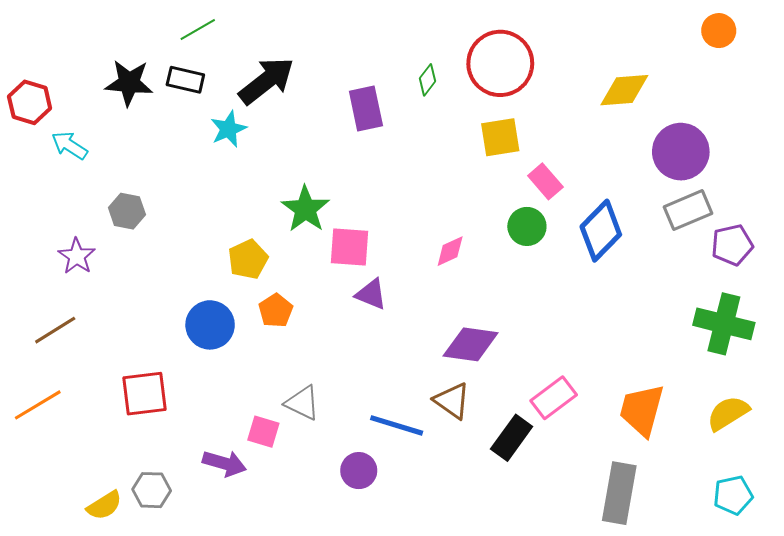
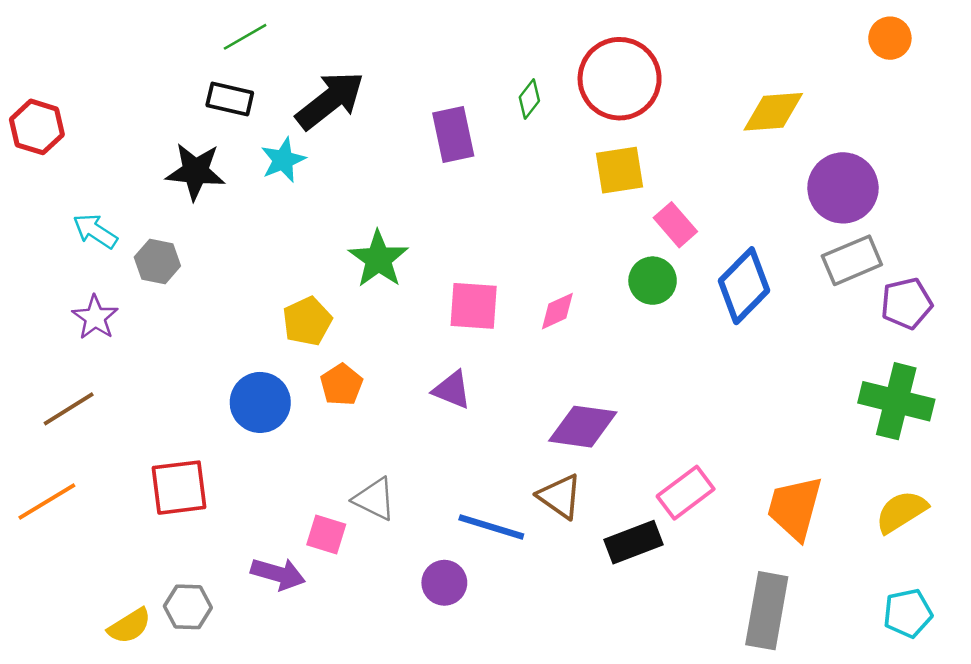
black star: (129, 83) -> (195, 171), moved
cyan arrow: (70, 145) -> (95, 231), moved
pink square: (350, 247) -> (474, 306), moved
purple triangle: (371, 294) -> (452, 390), moved
black rectangle: (512, 438) -> (634, 542), turned 33

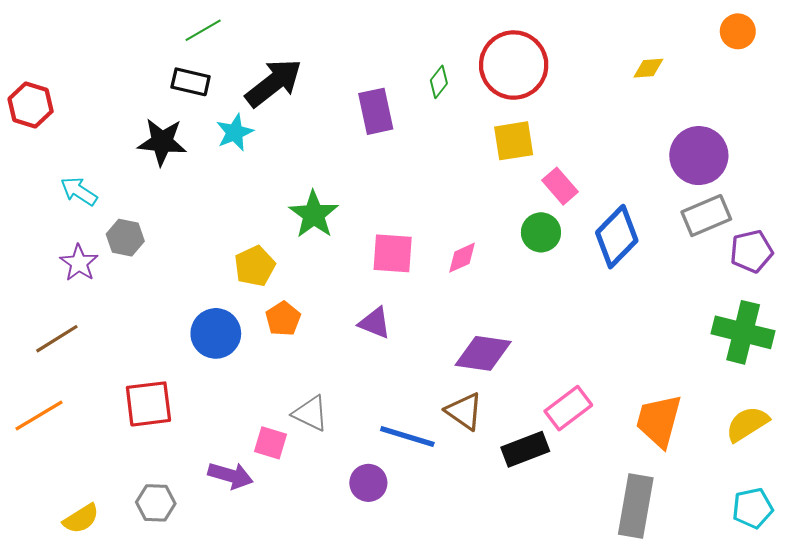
yellow diamond: (773, 112) -> (648, 68), moved, size x0.6
gray hexagon: (157, 262) -> (125, 238), moved
yellow semicircle: (129, 626) -> (81, 519), moved

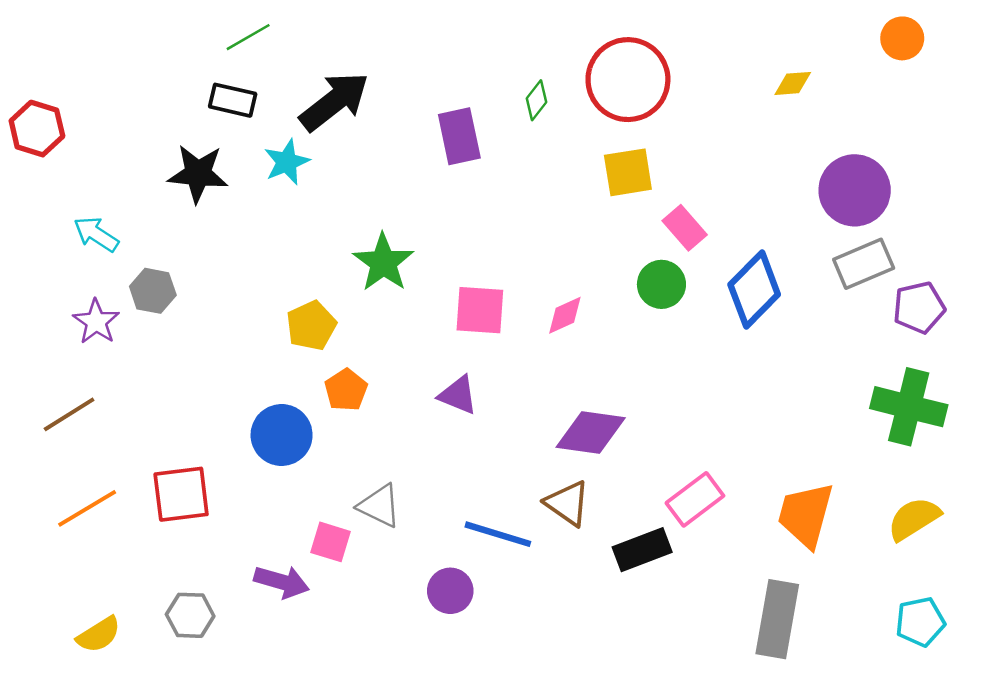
blue circle: (216, 333) -> (282, 435), moved
orange line: (39, 416) -> (87, 508), moved

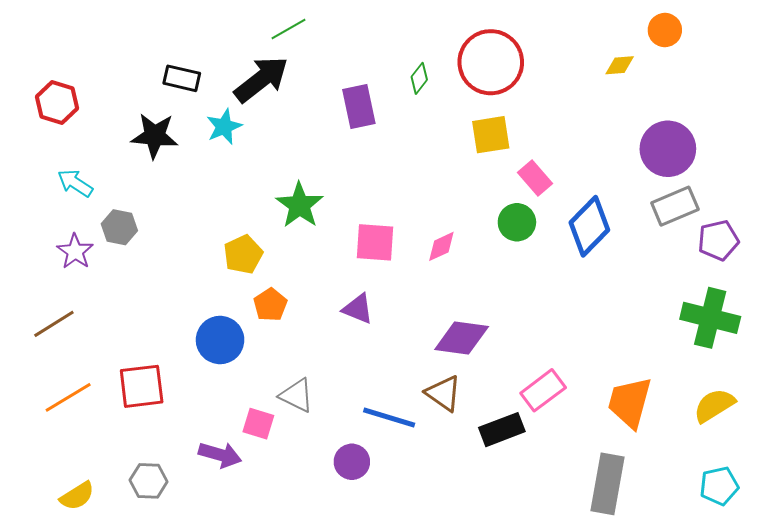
green line: (248, 37) -> (288, 29), moved
orange circle: (902, 38) -> (665, 30), moved
red hexagon: (37, 129) -> (57, 102), moved

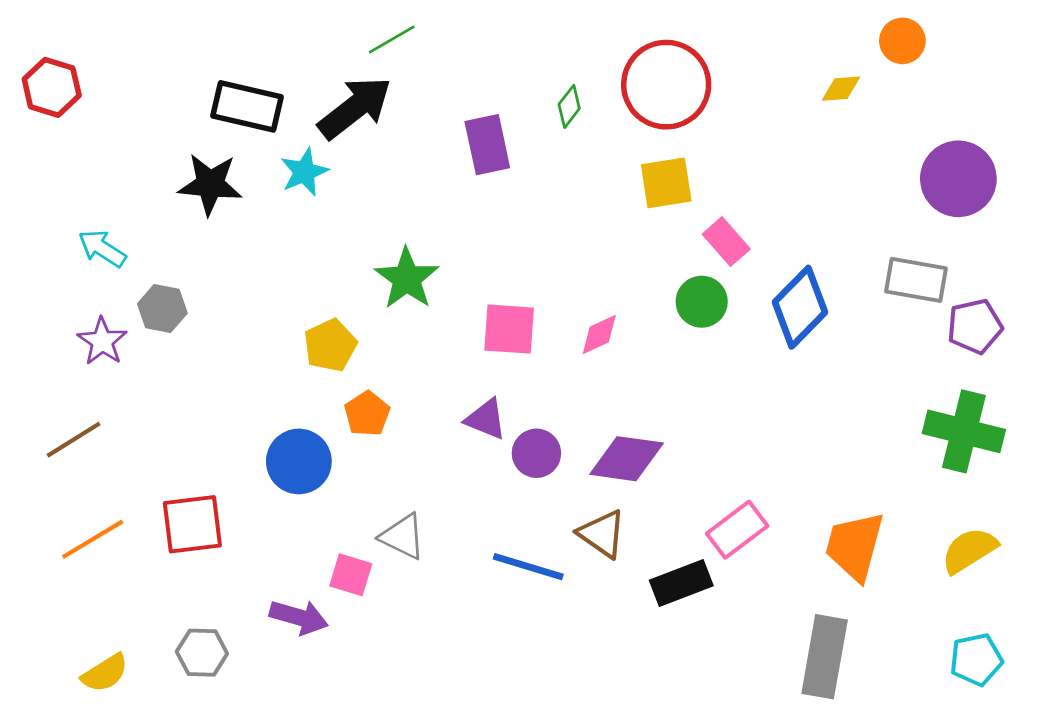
black rectangle: (182, 78) -> (247, 106), size x1.4
red hexagon: (57, 102) -> (52, 87), moved
purple circle: (668, 149) -> (958, 179), moved
gray rectangle: (675, 206) -> (916, 280), turned 33
purple circle: (352, 462) -> (536, 453), moved

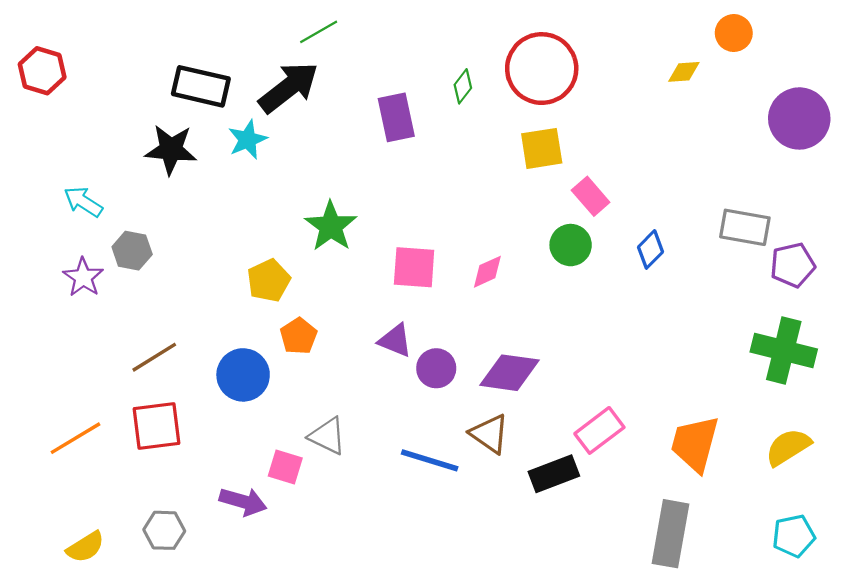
purple circle: (958, 179) -> (799, 118), moved
blue diamond: (800, 307) -> (650, 249), size x0.6
brown line: (74, 440) -> (154, 357), moved

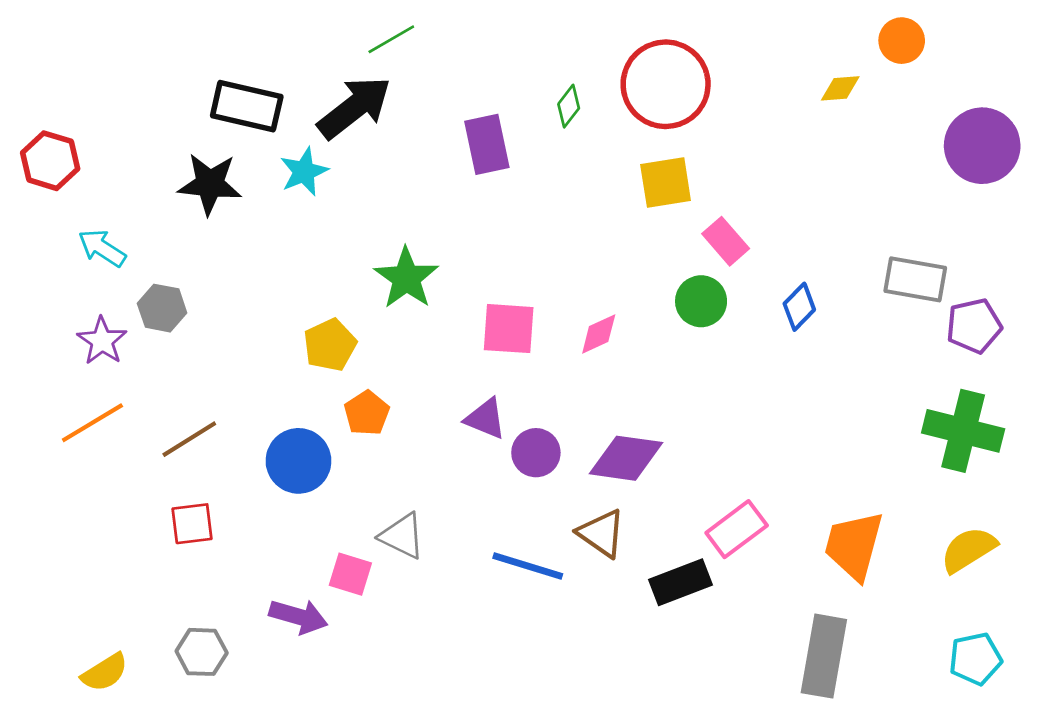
red hexagon: (42, 71) -> (50, 161), moved
red square: (156, 426) -> (192, 524), size x0.7
orange line: (75, 438) -> (92, 423), moved

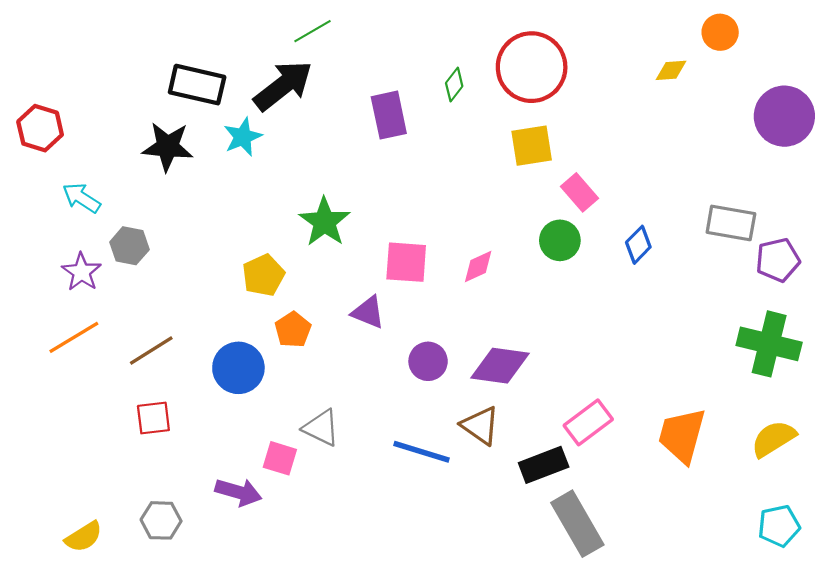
purple triangle: (485, 419) -> (368, 312), moved
gray rectangle: (824, 656) -> (577, 524), moved, turned -40

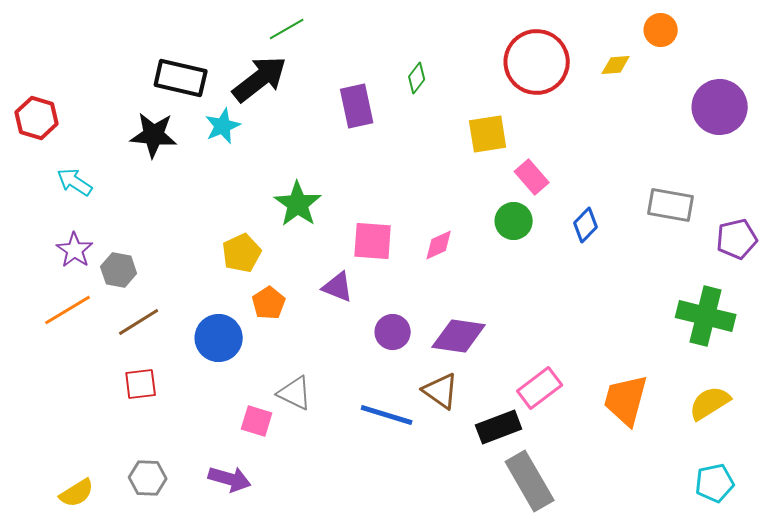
red circle: (532, 67) -> (537, 62), moved
gray hexagon: (129, 246) -> (119, 270), moved
purple pentagon: (778, 260) -> (737, 239), moved
purple arrow: (238, 492) -> (230, 479), moved

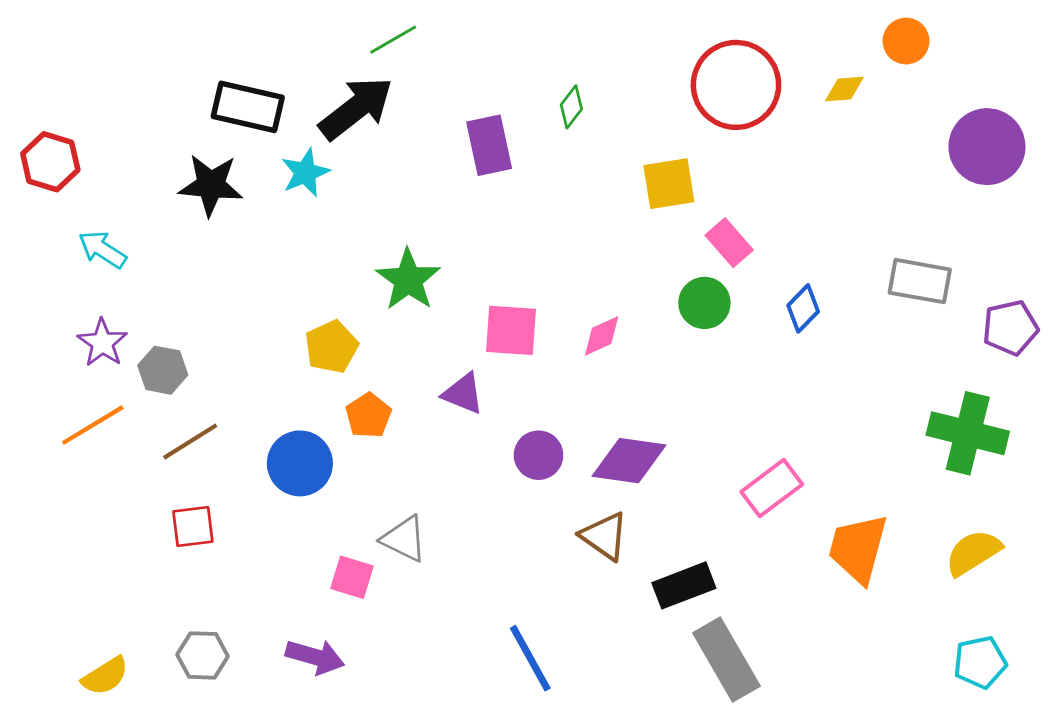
pink rectangle: (540, 388) -> (772, 488), moved
blue line: (387, 415) -> (530, 658), moved, turned 44

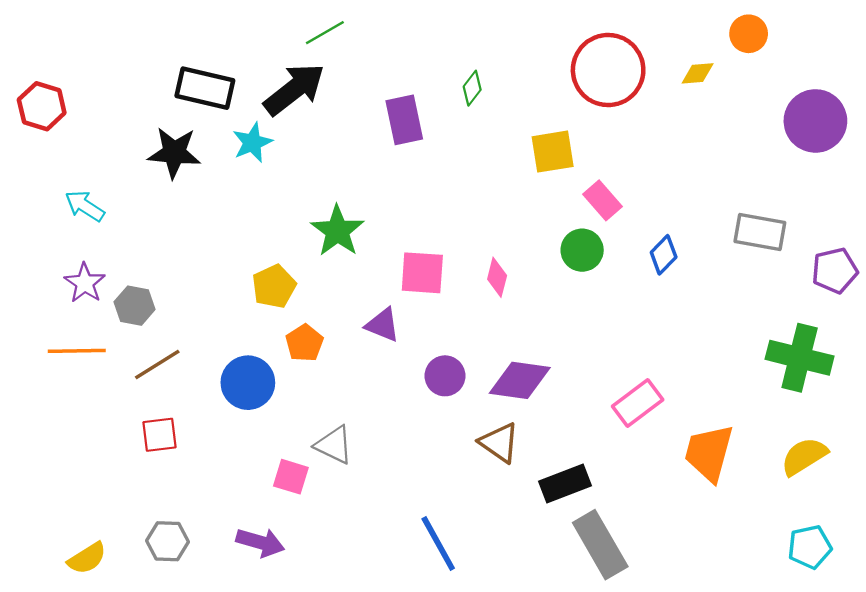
red hexagon: (50, 162) -> (42, 106), moved
pink diamond: (602, 336) -> (497, 277), turned -51
orange line: (93, 425) -> (77, 351), turned 30

